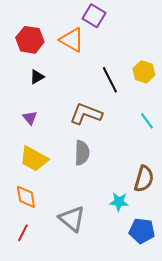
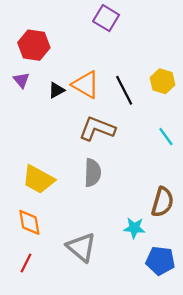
orange triangle: (72, 40) -> (86, 85), moved
black triangle: (37, 77) -> (56, 90), moved
purple triangle: (30, 118) -> (21, 80), moved

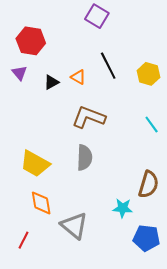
orange triangle: (86, 85) -> (78, 77), size x0.6
black line: (124, 90) -> (108, 66), moved
orange diamond: (29, 222) -> (41, 203), moved

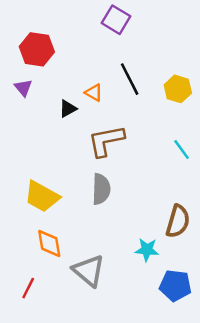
black triangle: (51, 82) -> (68, 109), moved
brown L-shape: (89, 117) -> (106, 141), turned -32

